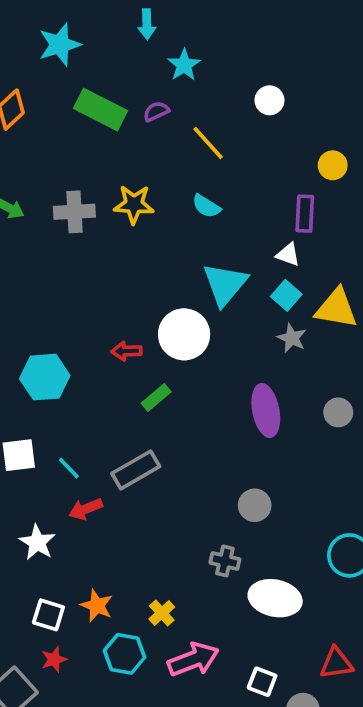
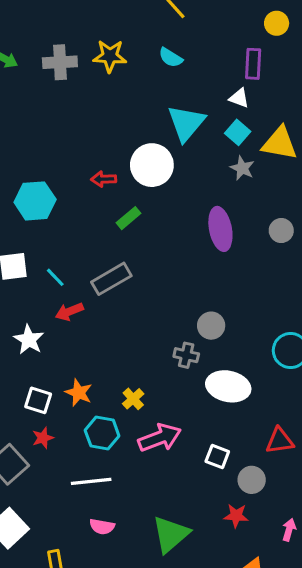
gray circle: (255, 505) -> (211, 326), moved

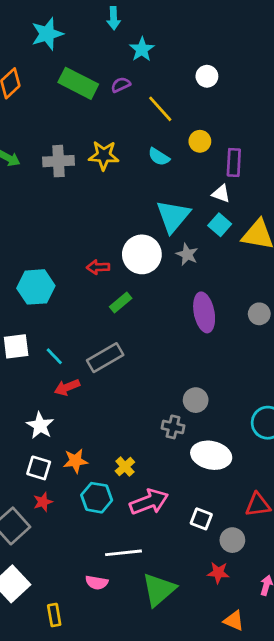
yellow circle: (277, 23) -> (200, 141), moved
gray star: (242, 168) -> (187, 254), moved
white star: (29, 340) -> (40, 426), moved
orange star: (79, 393) -> (75, 461), turned -30
white line: (91, 481) -> (124, 553), moved

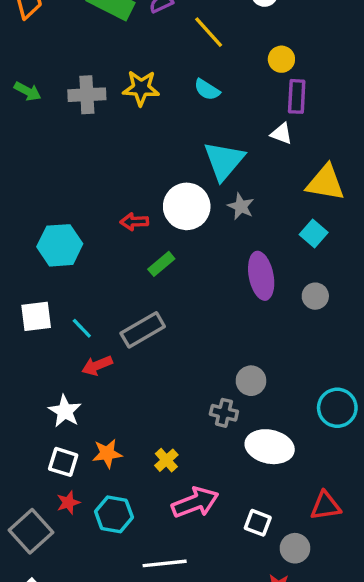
yellow circle: (200, 141) -> (281, 59), moved
cyan square: (220, 225) -> (314, 233), moved
gray circle: (259, 314) -> (315, 296), moved
cyan hexagon: (97, 498) -> (114, 514), moved

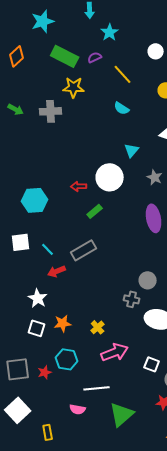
yellow star: (141, 88) -> (74, 87), moved
cyan triangle: (224, 161) -> (132, 150), size x0.6
gray star: (241, 206) -> (155, 177), moved
red star: (68, 503) -> (45, 372), moved
gray square: (31, 531) -> (18, 369), turned 35

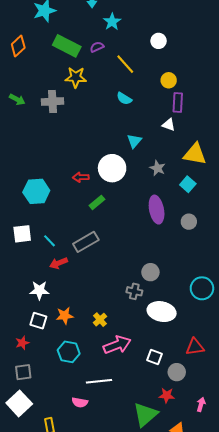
white star: (38, 298) -> (39, 290), turned -30
gray square: (18, 369) -> (23, 372), moved, size x0.7
red star: (45, 372) -> (22, 343), moved
green triangle: (122, 414) -> (145, 415), moved

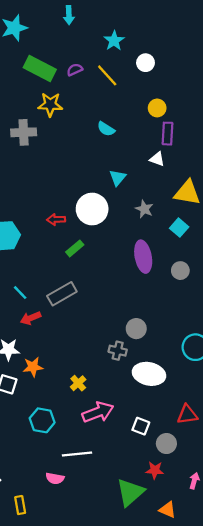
cyan star: (112, 22) -> (114, 41), moved
yellow line: (125, 64) -> (107, 75), moved
orange star: (65, 316) -> (33, 367), moved

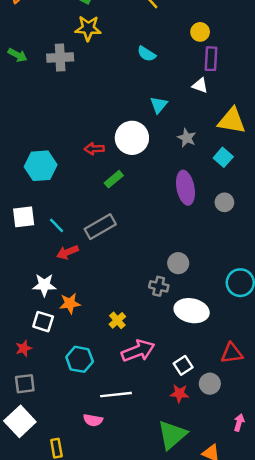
white square: (141, 426) -> (183, 365), turned 36
red star: (155, 470) -> (179, 393), moved

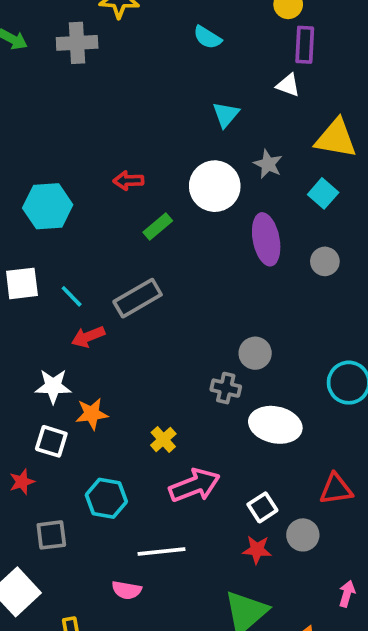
white circle: (132, 138) -> (215, 186), moved
gray square: (25, 384) -> (51, 535), moved

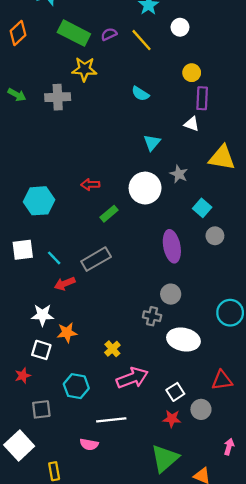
cyan square: (323, 193) -> (202, 208), moved
purple ellipse: (266, 239) -> (172, 246), moved

